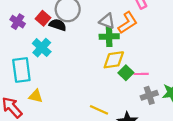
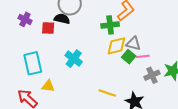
red square: (43, 18) -> (48, 28), moved, turned -32
gray triangle: (107, 21) -> (133, 44), moved
cyan cross: (42, 48) -> (74, 59), moved

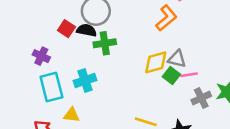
purple cross: (25, 19) -> (41, 56), moved
green cross: (110, 25) -> (105, 43), moved
red square: (48, 28) -> (66, 29), moved, turned 32
cyan cross: (74, 59) -> (85, 81), moved, turned 36

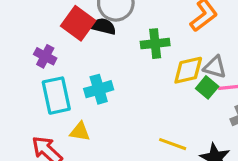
red square: (66, 29) -> (78, 23), size x1.5
green cross: (105, 43) -> (155, 44), moved

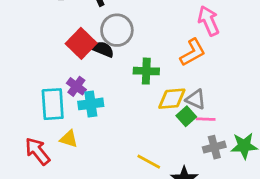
purple cross: (45, 56) -> (76, 86), moved

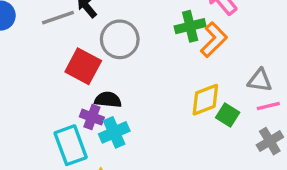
black semicircle: (103, 49) -> (108, 100), moved
green cross: (146, 71) -> (190, 26), moved
gray triangle: (196, 99) -> (260, 80), moved
pink line: (206, 119) -> (268, 106), moved

